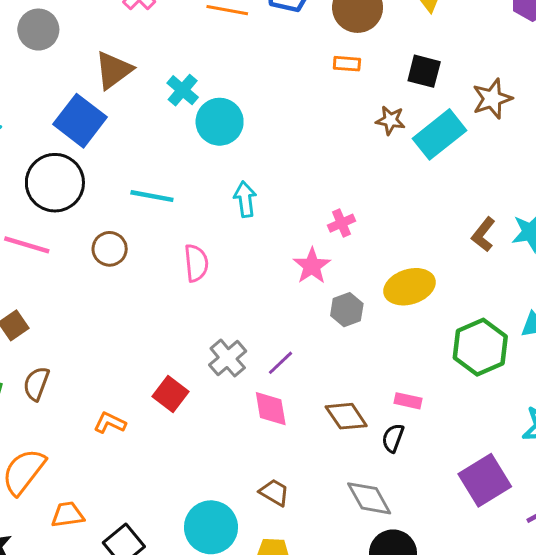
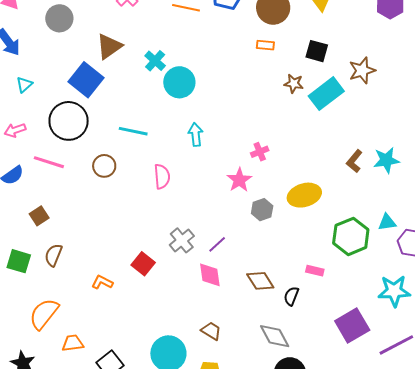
pink rectangle: (408, 401) -> (315, 271), moved

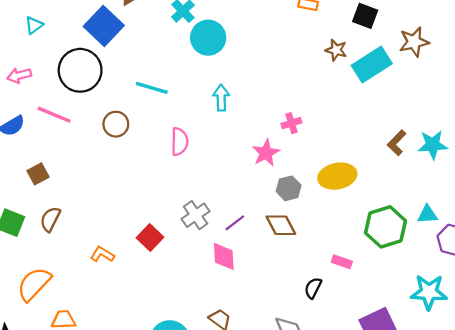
brown diamond: (260, 281) -> (281, 225), moved

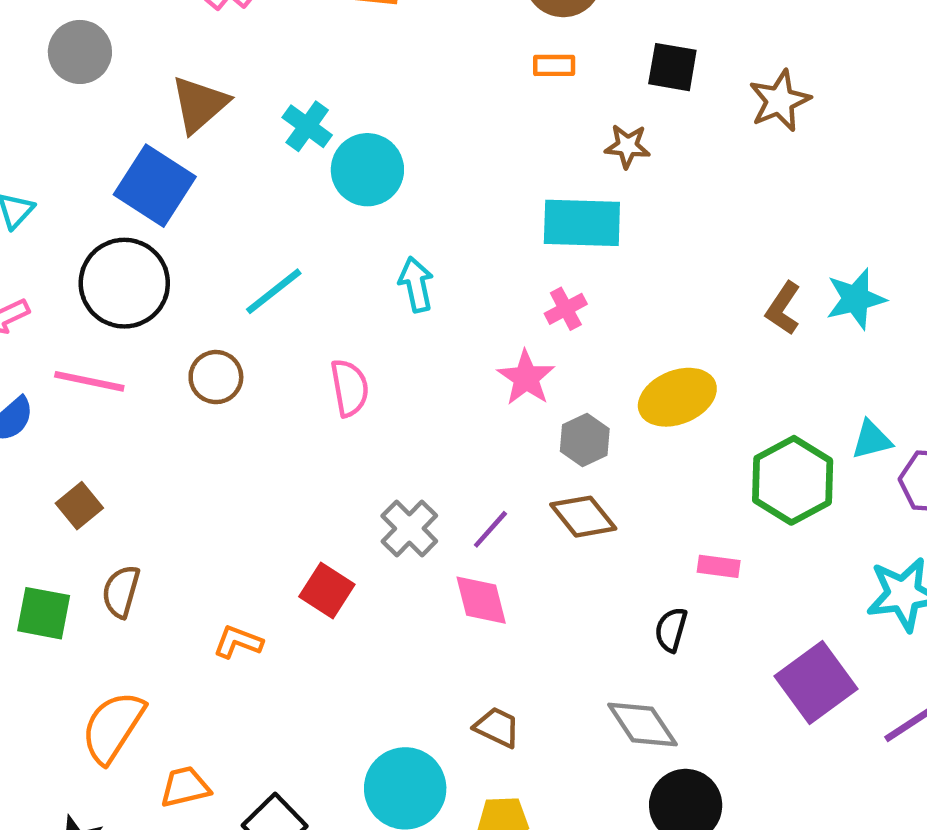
cyan rectangle: (372, 64) -> (582, 223), moved, turned 45
cyan line: (152, 88) -> (274, 291), turned -44

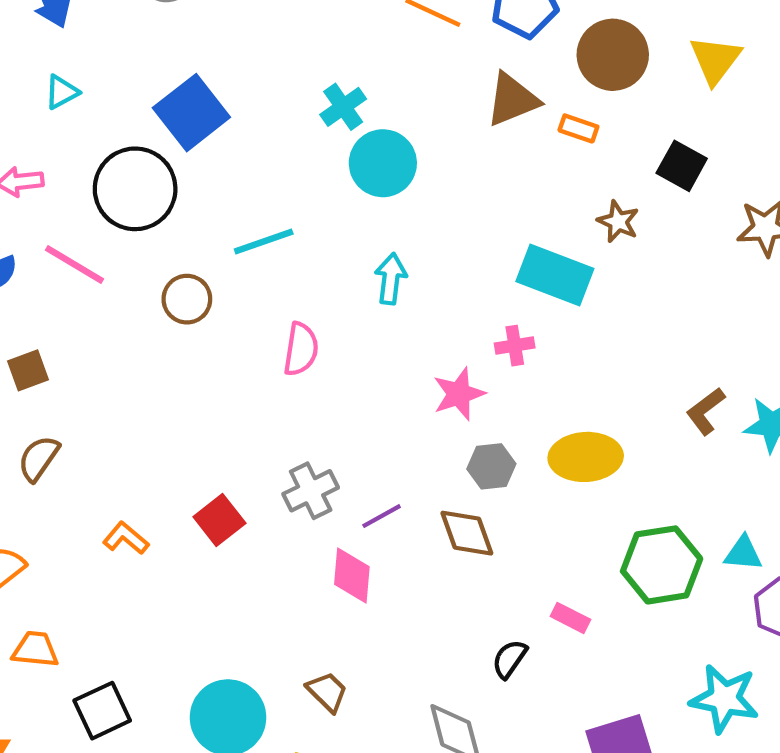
brown triangle: (199, 104) -> (512, 100), moved

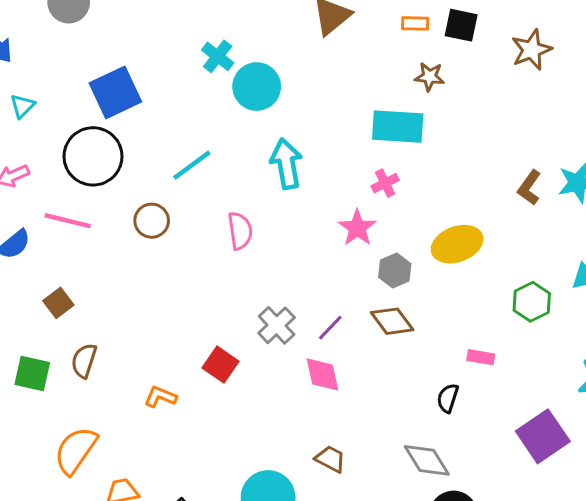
blue square: (191, 113) -> (115, 92), turned 30
orange rectangle: (578, 128) -> (415, 23), moved
cyan arrow: (391, 279) -> (286, 164), size x1.4
green hexagon: (662, 565) -> (532, 302), size x0.7

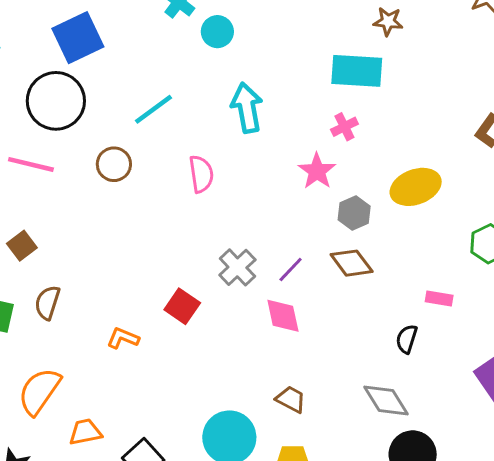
cyan circle: (257, 87) -> (217, 32), size x0.7

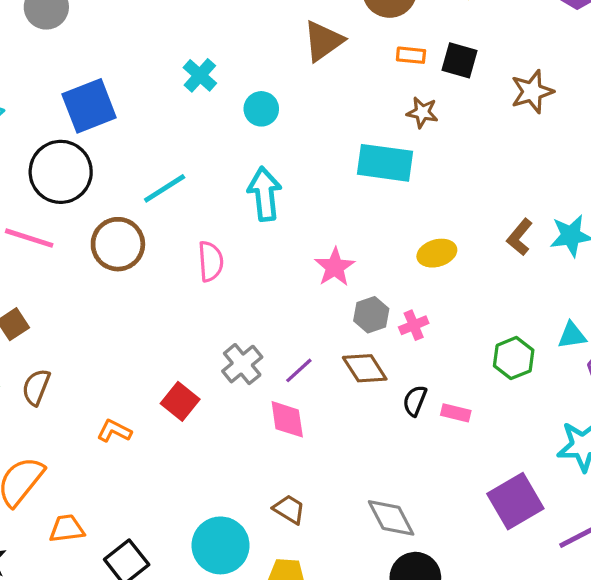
cyan circle: (217, 32) -> (261, 109), moved
pink cross: (344, 127) -> (414, 325), moved
brown circle: (114, 164) -> (118, 244), size x1.4
yellow ellipse: (416, 187) -> (437, 253), moved, size x0.7
black semicircle: (407, 339) -> (415, 401), moved

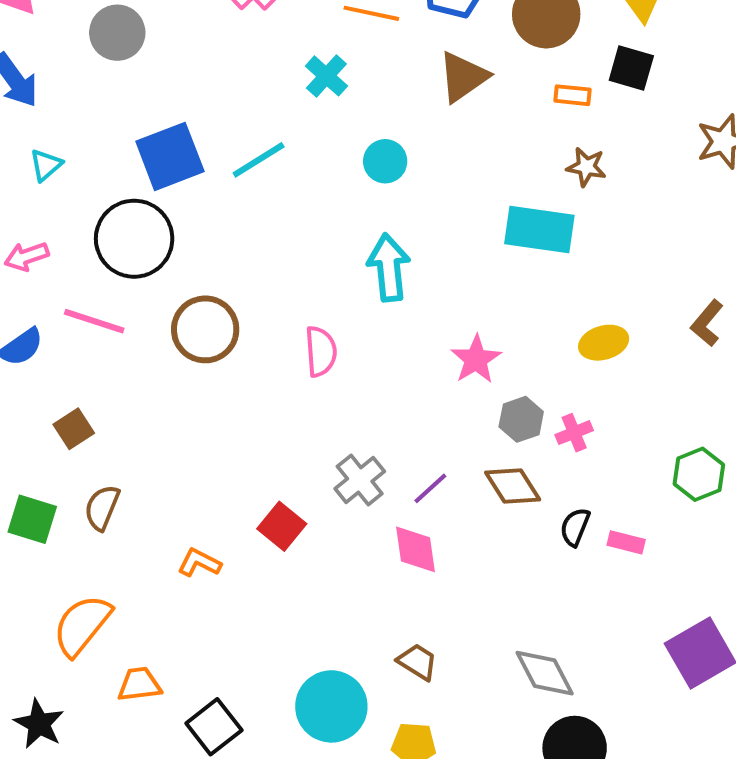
black square: (460, 60) -> (631, 68), moved
cyan cross: (200, 75) -> (326, 76), moved
cyan line: (165, 188) -> (259, 160), moved

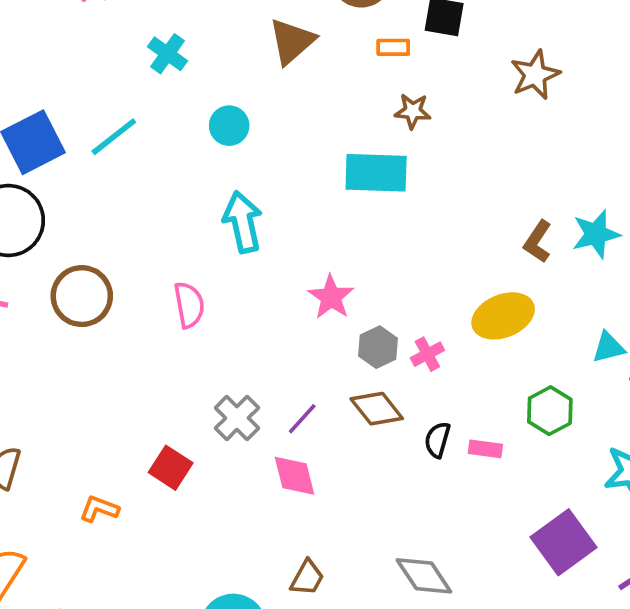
yellow ellipse: (604, 343) -> (503, 316), moved, size x1.4
green hexagon: (699, 474) -> (550, 411), moved
brown trapezoid: (417, 662) -> (307, 578), turned 93

